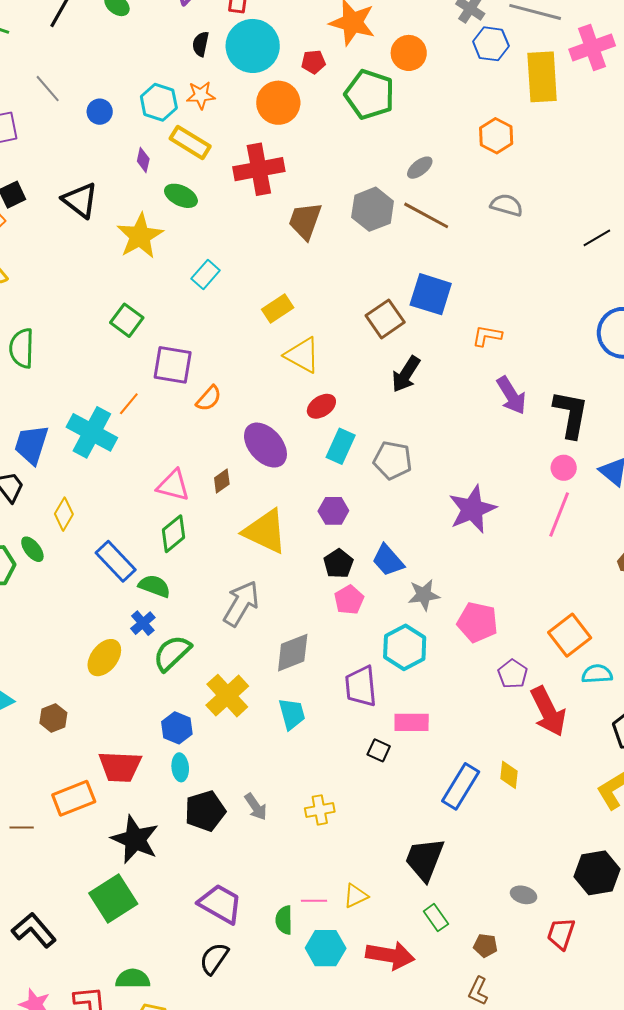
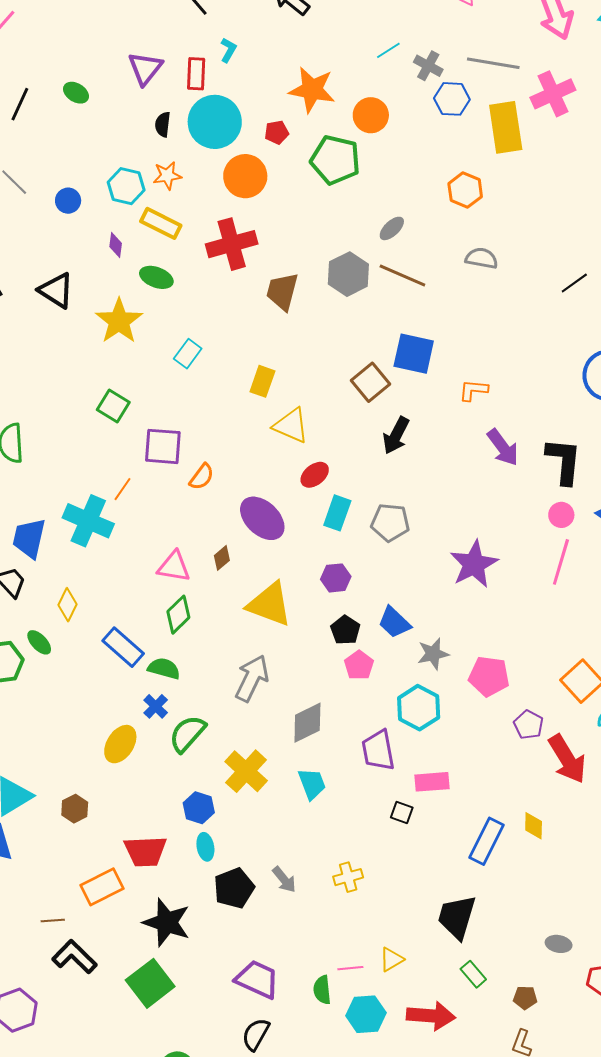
yellow rectangle: (278, 309) -> (262, 381), turned -32
black L-shape: (34, 930) -> (74, 957), moved

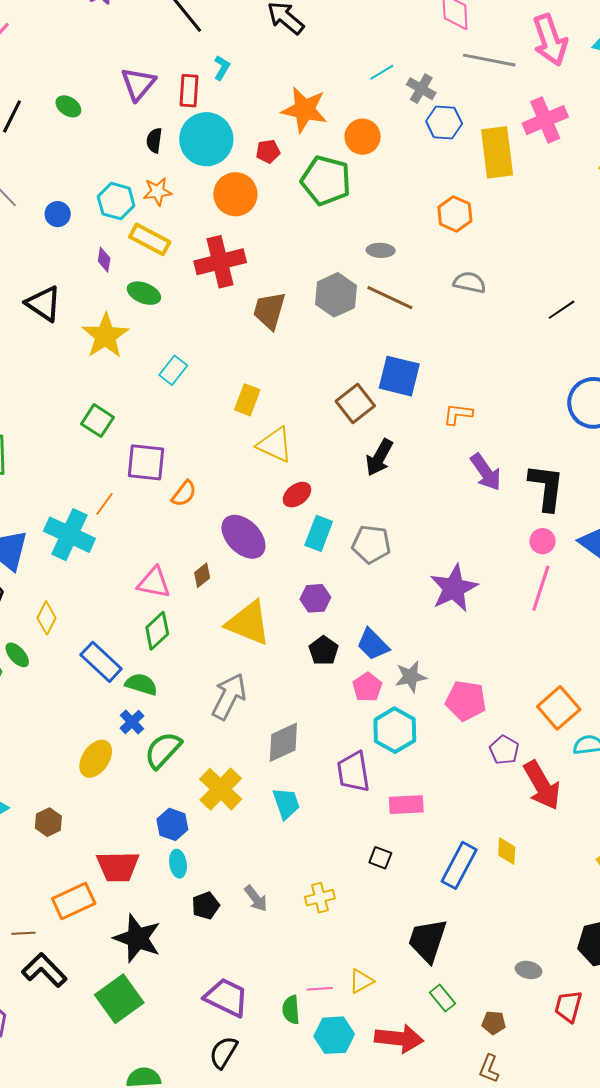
gray line: (493, 63) -> (489, 60), moved
gray ellipse: (392, 228) -> (381, 250), turned 44
pink pentagon: (359, 665) -> (367, 687), moved
black square: (402, 813) -> (380, 858), moved
black pentagon: (234, 888) -> (206, 906), size x0.7

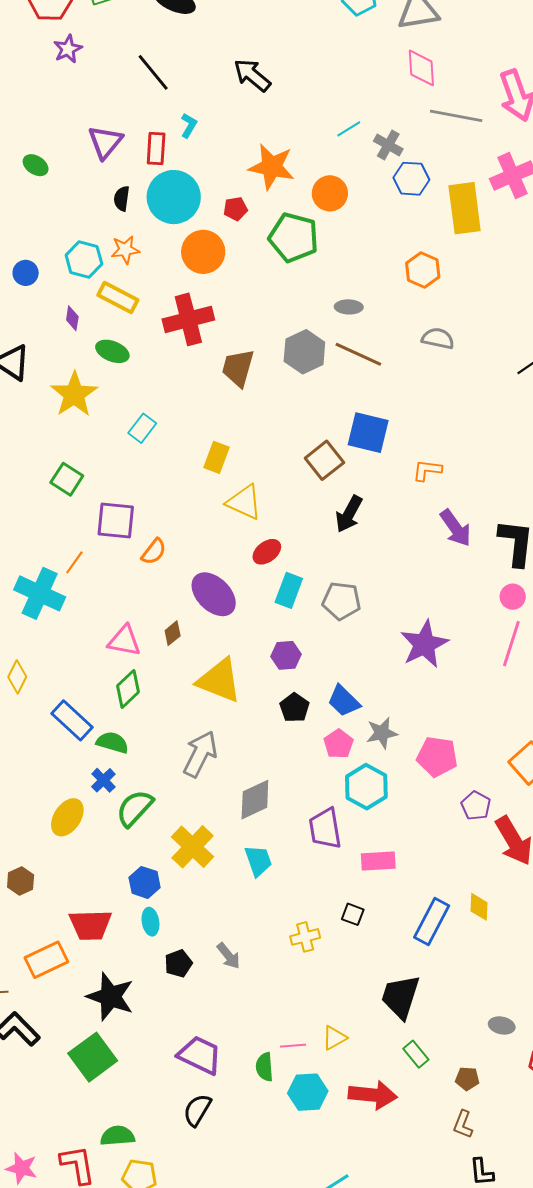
yellow cross: (320, 898) -> (305, 937), moved

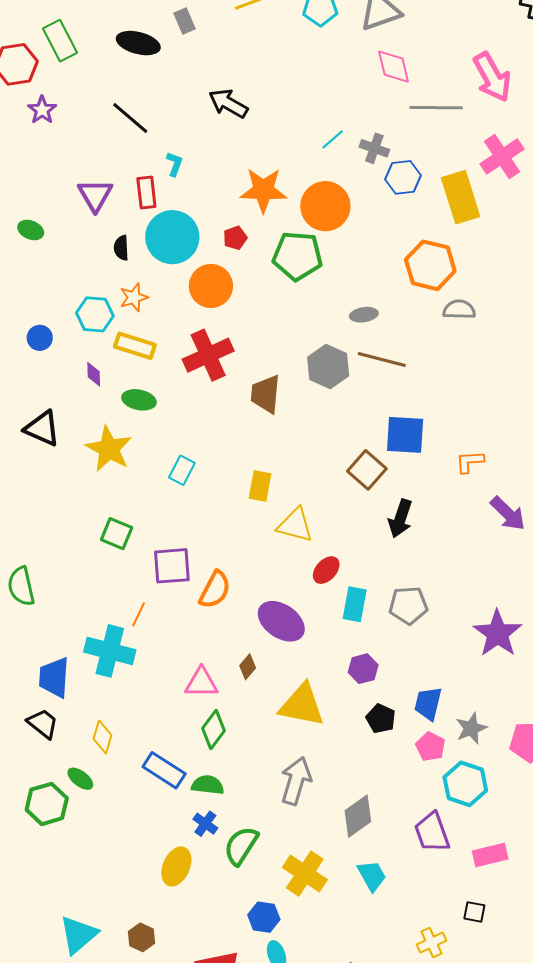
orange circle: (330, 193) -> (325, 206), size x1.4
orange hexagon: (423, 270) -> (430, 265), size x1.4
gray semicircle: (438, 338) -> (459, 310), moved
orange semicircle: (154, 552) -> (215, 590), size x1.4
blue trapezoid: (344, 701) -> (428, 703), turned 69

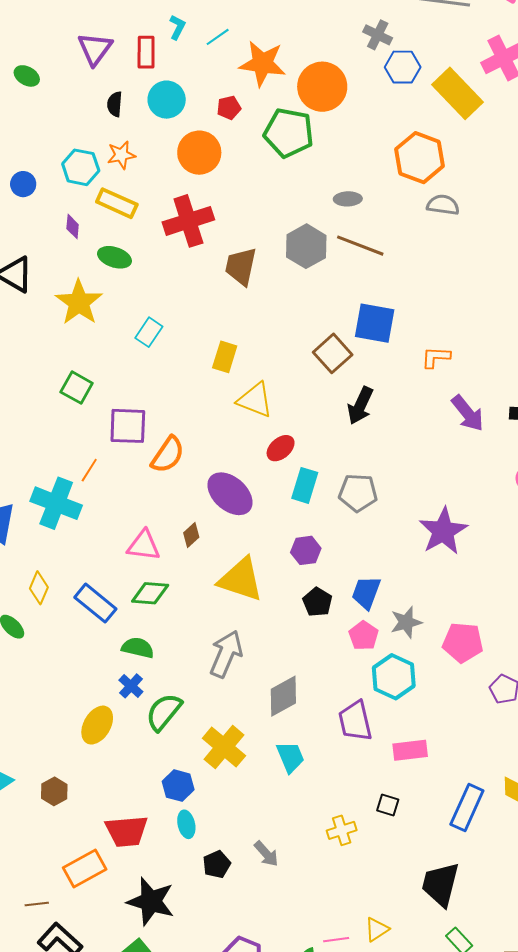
cyan line: (333, 139) -> (218, 37), moved
yellow rectangle: (461, 197) -> (458, 93), turned -33
cyan circle: (172, 237) -> (167, 100), size x0.7
green diamond: (214, 729) -> (150, 593), turned 51
blue rectangle: (164, 770) -> (95, 603), moved

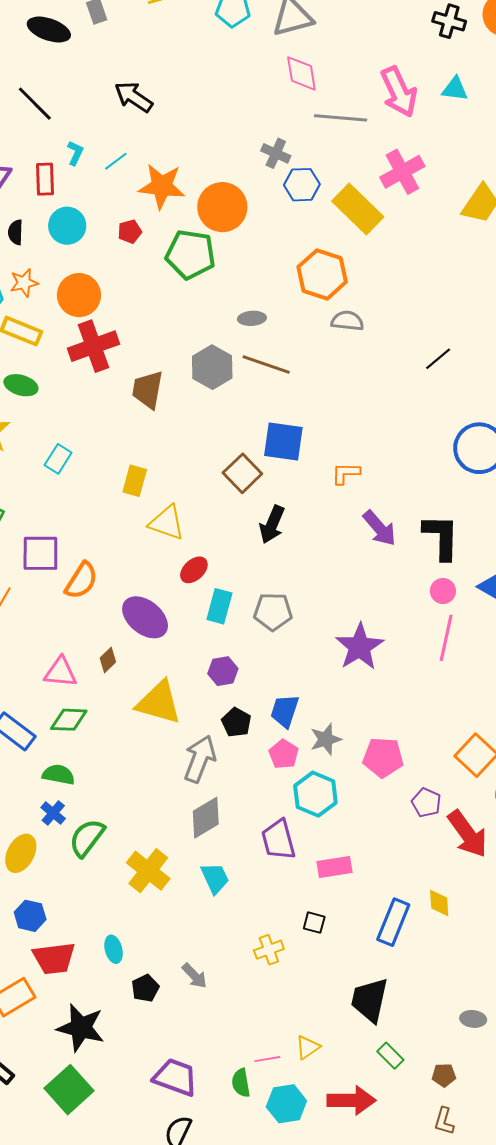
orange circle: (199, 153) -> (79, 295), moved
gray arrow: (226, 654) -> (200, 759), moved
blue hexagon: (178, 786) -> (30, 916), moved

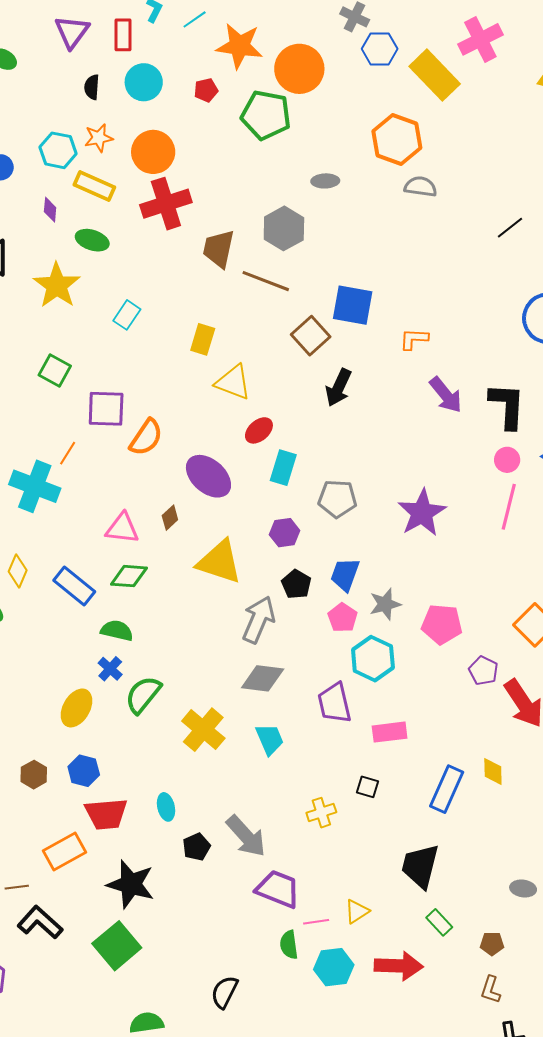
brown line: (266, 364) -> (266, 281), moved
gray pentagon: (273, 612) -> (337, 499), moved
gray diamond: (206, 818) -> (263, 678), turned 36
gray arrow: (195, 976) -> (246, 836), size x1.6
purple trapezoid: (175, 1077) -> (278, 889), moved

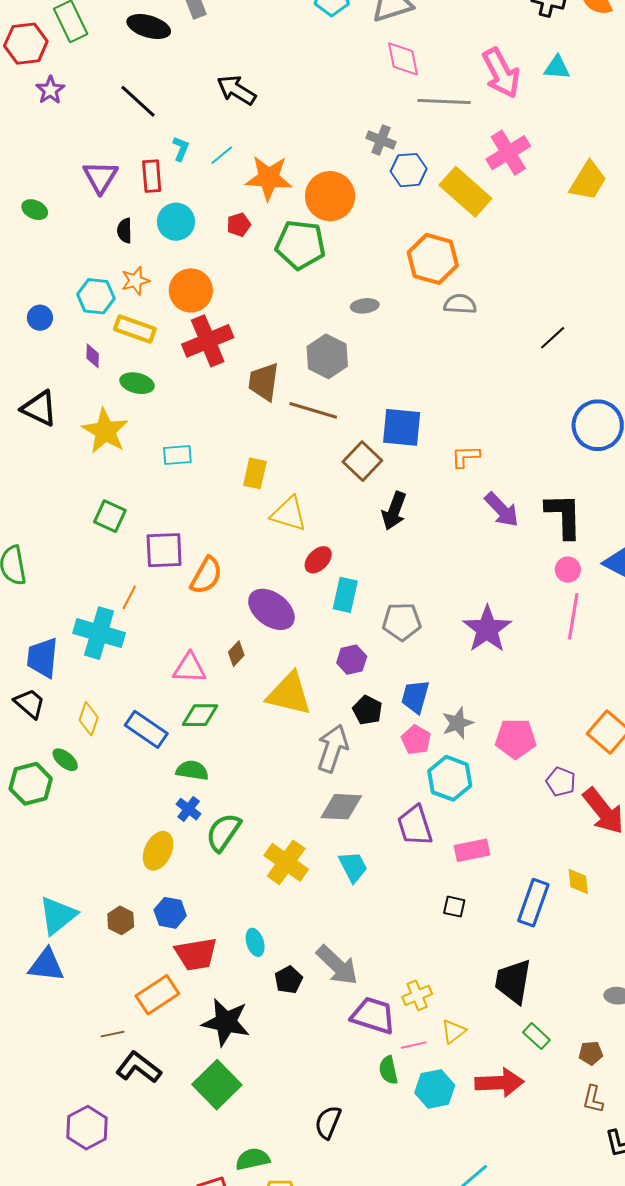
cyan rectangle: (127, 315) -> (177, 455), turned 56
yellow cross: (321, 813) -> (417, 995), moved

